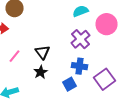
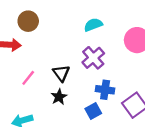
cyan semicircle: (81, 11) -> (93, 25), moved
purple cross: (81, 39) -> (93, 58), moved

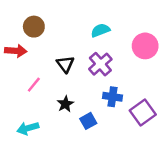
black triangle: (61, 73) -> (65, 64), moved
blue square: (93, 111) -> (88, 121), moved

